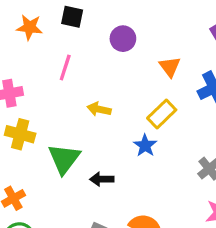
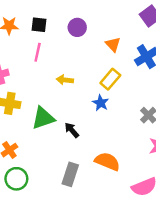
black square: (72, 17) -> (39, 25), moved
green triangle: (64, 159) -> (43, 118), turned 40
black arrow: (102, 179) -> (72, 130), turned 56

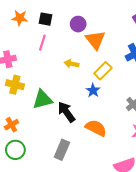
orange triangle: (113, 44) -> (95, 40), moved, size x1.5
yellow arrow: (65, 80) -> (72, 64), moved
black arrow: (72, 130) -> (66, 112), size x1.5
orange semicircle: (107, 161) -> (96, 128), moved

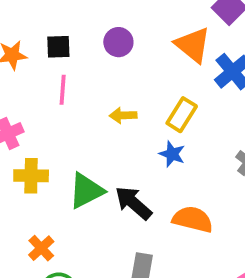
orange triangle: (95, 40) -> (193, 45), moved

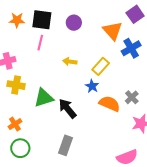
black square: (58, 47) -> (42, 20), size x1.5
orange semicircle: (193, 219) -> (110, 104), moved

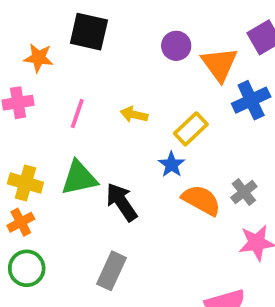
orange star: (17, 20) -> (39, 58), moved
purple circle: (74, 23) -> (176, 46), moved
pink line: (40, 43) -> (77, 113), moved
yellow cross: (16, 85) -> (25, 183), moved

